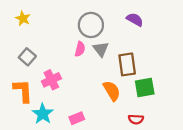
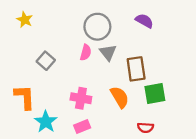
gray square: (27, 57) -> (46, 61), moved
pink cross: (51, 80) -> (81, 98), moved, turned 36

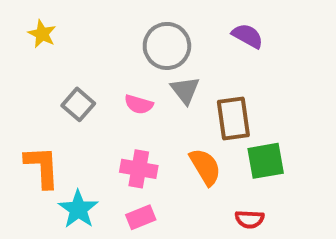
pink semicircle: (86, 52) -> (139, 104), moved, turned 91

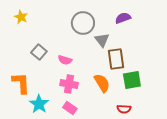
purple semicircle: (248, 36) -> (123, 18), turned -49
gray triangle: (185, 90) -> (102, 40), moved
pink semicircle: (139, 104) -> (65, 60), moved
pink rectangle: (141, 217) -> (70, 108), turned 56

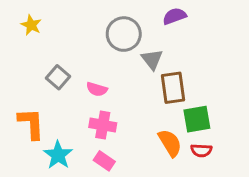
purple semicircle: (123, 18) -> (174, 16), moved
orange semicircle: (102, 83) -> (170, 143), moved
red semicircle: (124, 109) -> (201, 150), moved

